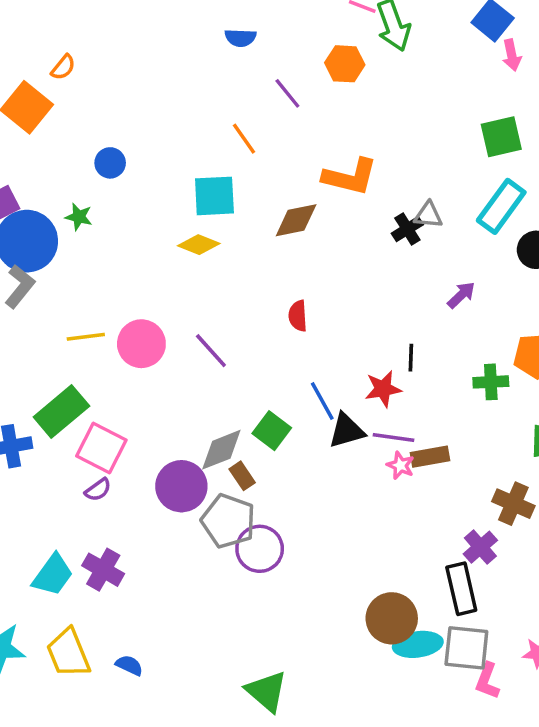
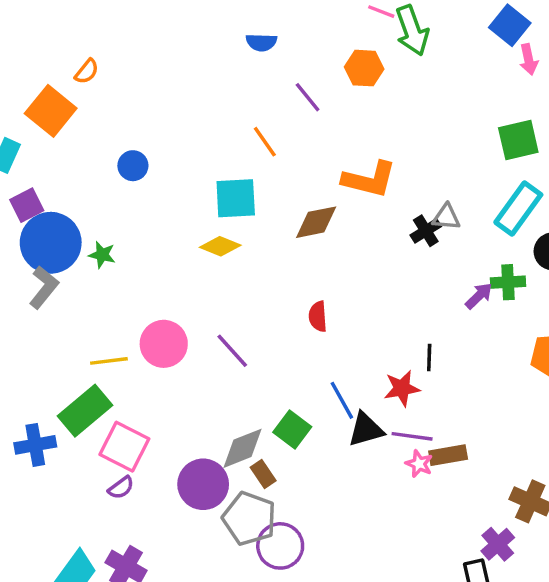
green star: (79, 217) -> (102, 255), moved
yellow line: (86, 337) -> (109, 361), moved
green cross: (491, 382) -> (508, 282), moved

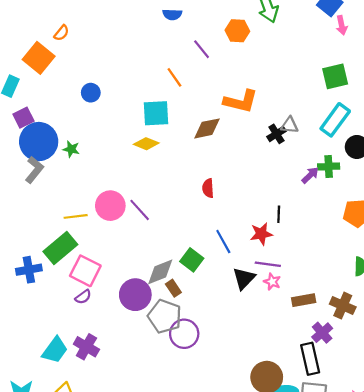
purple line: (232, 351) -> (140, 210), moved
black triangle: (366, 429) -> (244, 278), moved, turned -30
brown rectangle: (448, 455) -> (304, 300), moved

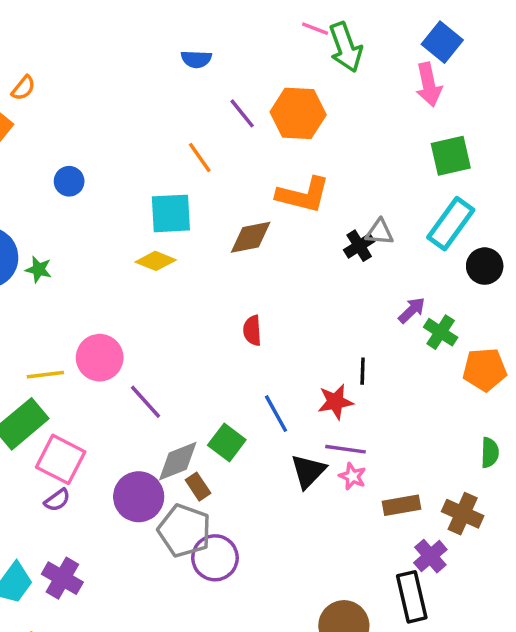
pink arrow: (342, 25) -> (429, 85), moved, size x1.4
orange hexagon: (237, 31) -> (298, 113), moved, size x1.4
green cross: (329, 167) -> (441, 332), moved, turned 36
purple line: (140, 210) -> (145, 402), moved

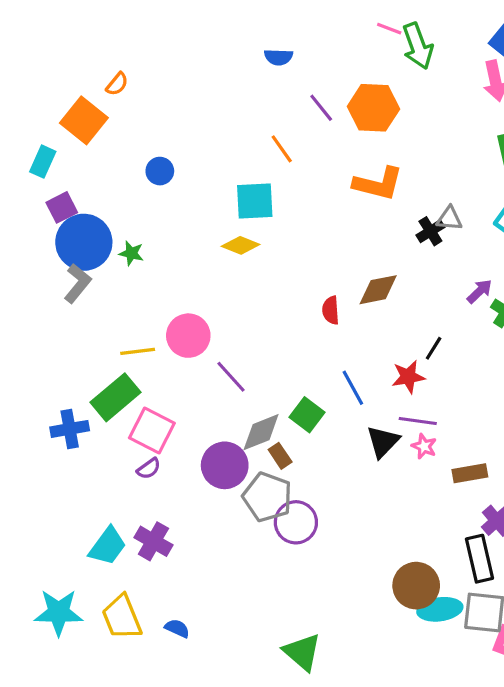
brown diamond: (251, 237) -> (378, 290), moved
black line: (363, 371) -> (434, 348), turned 30

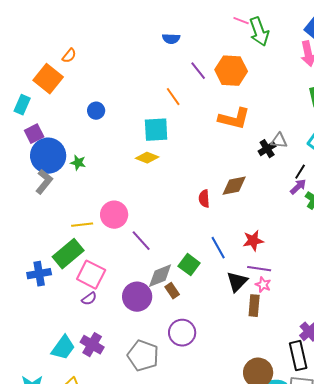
black line: (434, 348) -> (300, 172), moved
brown rectangle: (470, 473) -> (254, 306), moved, turned -75
gray pentagon: (267, 497) -> (143, 356), moved

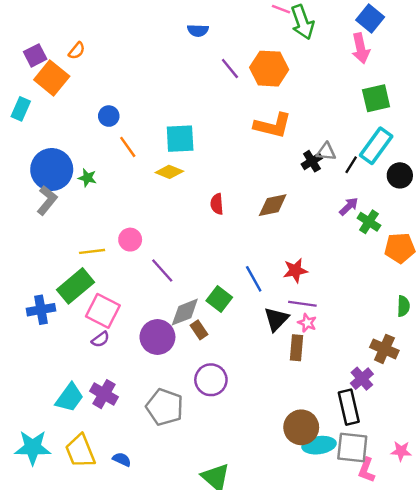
orange line: (173, 97) -> (128, 147), moved
purple square: (34, 134) -> (35, 55), moved
black line: (300, 172) -> (351, 165), moved
red semicircle: (204, 199) -> (217, 204), moved
pink circle: (114, 215) -> (130, 240), size x0.7

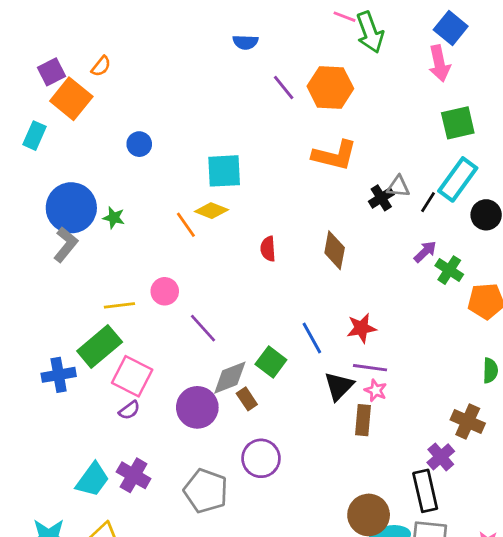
orange line: (128, 147) -> (186, 225), moved
brown diamond: (273, 205) -> (335, 250), turned -68

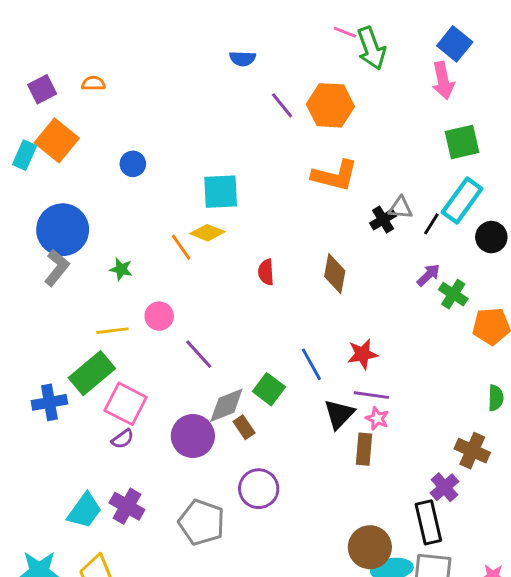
orange semicircle: (101, 66) -> (93, 83), turned -130
orange square: (71, 99) -> (57, 140), moved
green star: (114, 218) -> (121, 269), moved

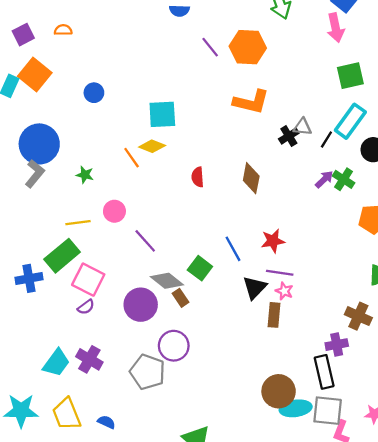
green cross: (453, 294) -> (344, 179), moved
gray diamond: (226, 405) -> (167, 281), turned 60
purple cross: (444, 487) -> (337, 345), turned 30
purple circle: (259, 489) -> (174, 346), moved

